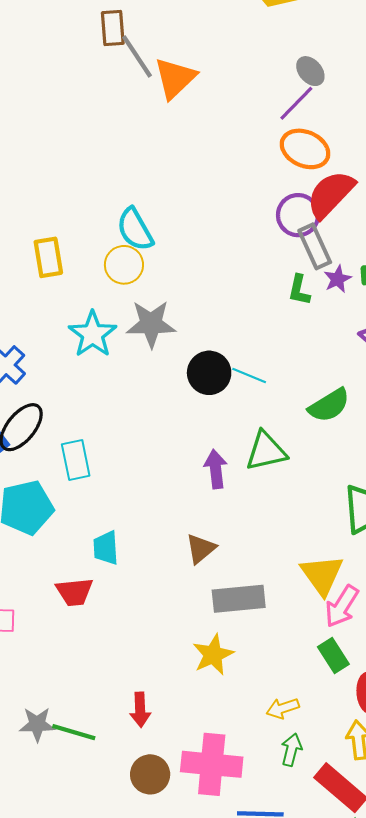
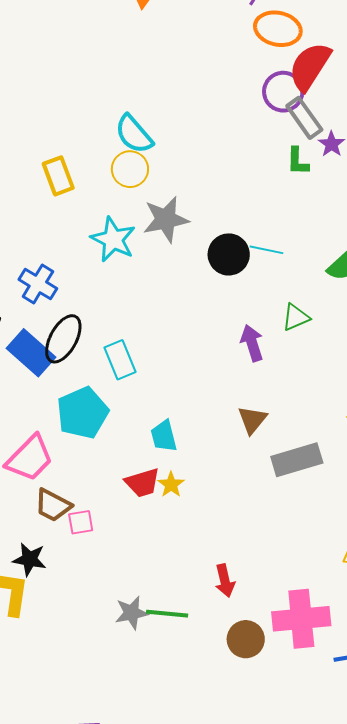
green triangle: (266, 451) -> (296, 317), size x0.7
yellow star: (213, 655) -> (171, 485), moved, size x0.7

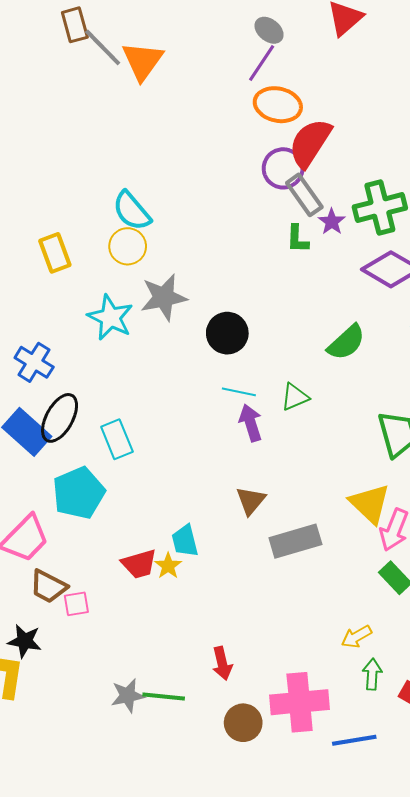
cyan line: (266, 250) -> (239, 392), moved
cyan trapezoid: (164, 436) -> (185, 541), moved

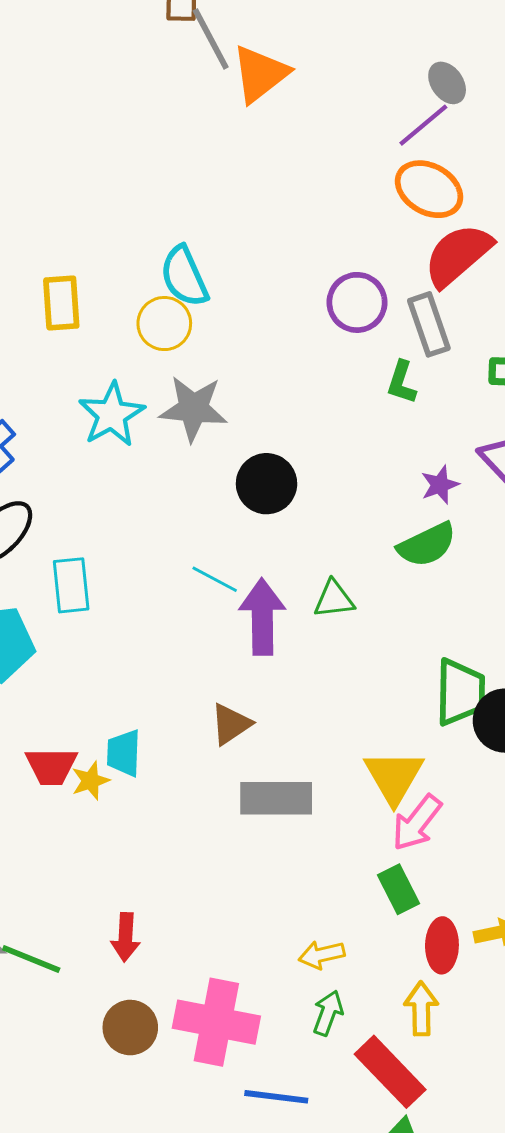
purple circle: (283, 168) -> (357, 302), moved
purple star: (332, 222) -> (440, 485), moved
cyan line: (239, 392) -> (215, 579), moved
purple arrow: (251, 423) -> (262, 617), size x1.4

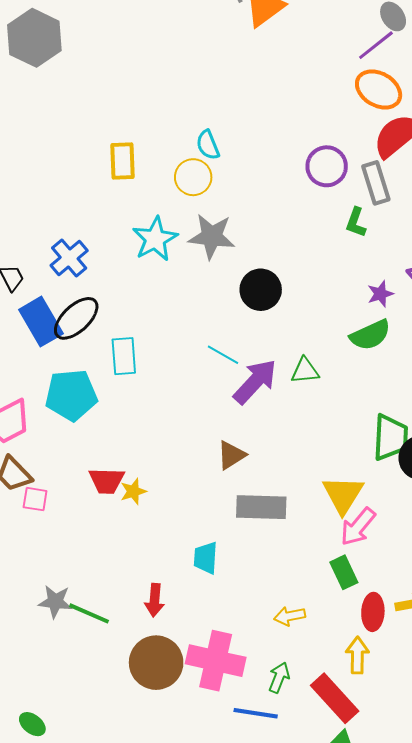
cyan semicircle: (184, 276) -> (208, 145), size x0.7
purple arrow: (262, 617) -> (255, 382), turned 42
cyan trapezoid: (124, 753) -> (206, 558), moved
green arrow: (328, 1013) -> (279, 678), moved
brown circle: (130, 1028) -> (156, 663), size x1.4

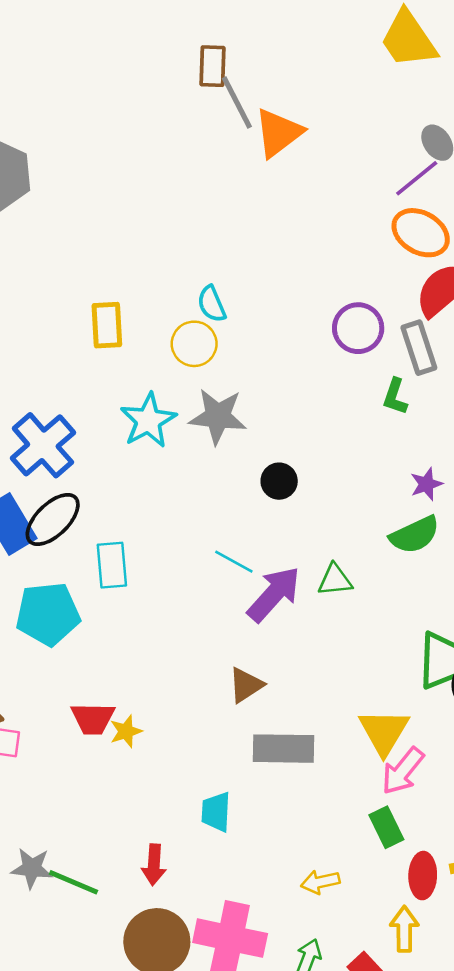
blue cross: (69, 258) -> (43, 445), size x1.4
black circle: (261, 290) -> (279, 481), size x0.7

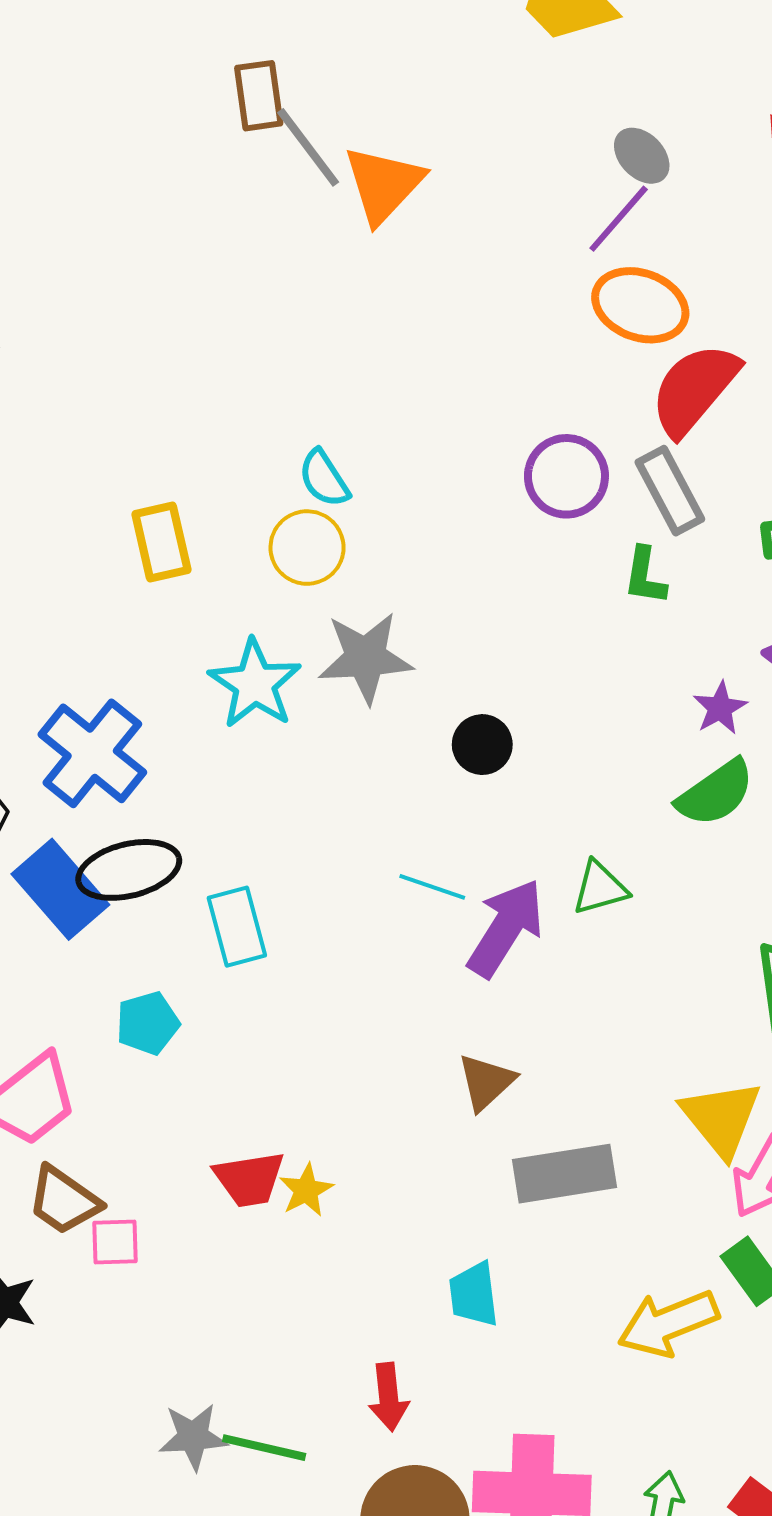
black ellipse: (53, 519) -> (129, 870), turned 40
cyan pentagon: (48, 614) -> (148, 1023), size x0.6
yellow arrow: (320, 882) -> (668, 1323), moved, size x1.6

